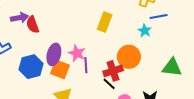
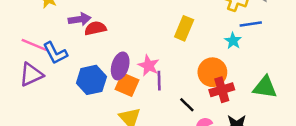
red semicircle: (33, 25) -> (95, 28), turned 96
red cross: (113, 71) -> (222, 90), moved

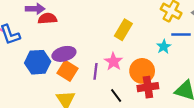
purple ellipse: (120, 66) -> (64, 54), turned 50
pink star: (149, 66) -> (113, 62), moved

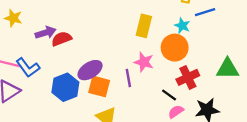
cyan star: (164, 47) -> (182, 26), moved
orange circle: (142, 71) -> (175, 48), moved
black line: (116, 96) -> (169, 95), moved

